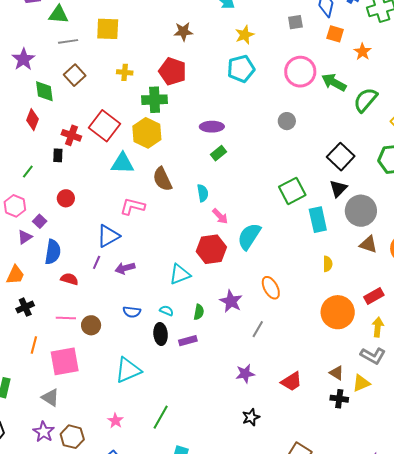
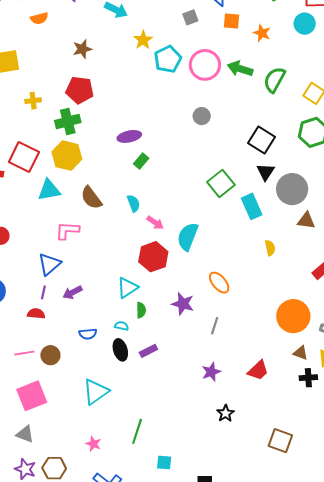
cyan pentagon: (241, 69) -> (168, 59), moved
red semicircle: (69, 279) -> (36, 314), moved
green semicircle: (199, 312) -> (141, 310), moved
orange circle: (338, 312) -> (293, 316), moved

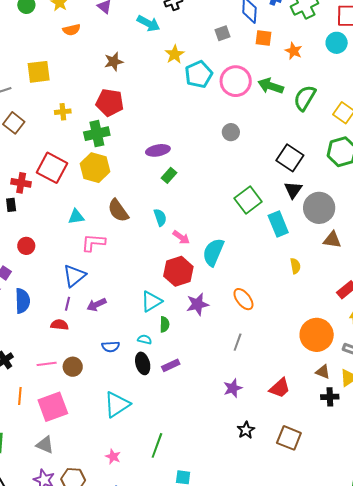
cyan triangle: (49, 190) -> (76, 217), moved, size x0.7
purple star: (183, 304) -> (197, 304), moved, turned -30
brown square: (280, 441) -> (289, 438), moved

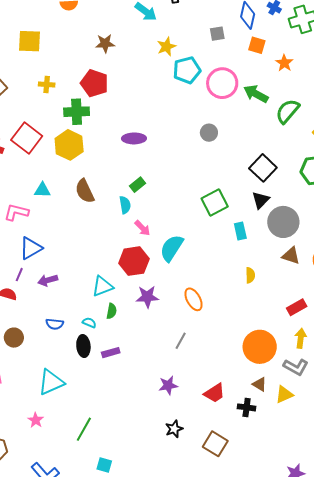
green rectangle: (169, 175) -> (137, 185), moved
cyan rectangle: (278, 224) -> (240, 231), size x0.7
pink L-shape: (93, 243) -> (16, 212), moved
black cross: (330, 397) -> (247, 407), moved
pink star: (113, 457) -> (36, 420), moved

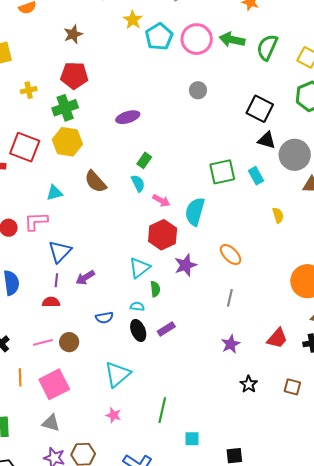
black triangle: (261, 200) -> (267, 140), turned -42
green square: (215, 202) -> (222, 172), moved, turned 32
brown square: (215, 444) -> (292, 387), size x0.7

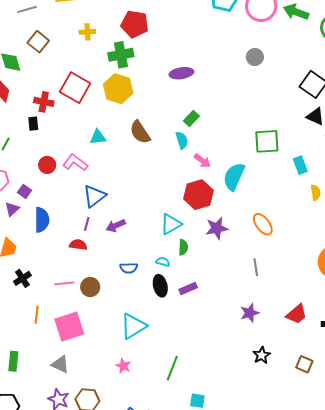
cyan rectangle: (256, 176) -> (300, 165), moved
pink L-shape: (36, 221) -> (75, 163), turned 30
gray line: (230, 298) -> (256, 267), turned -30

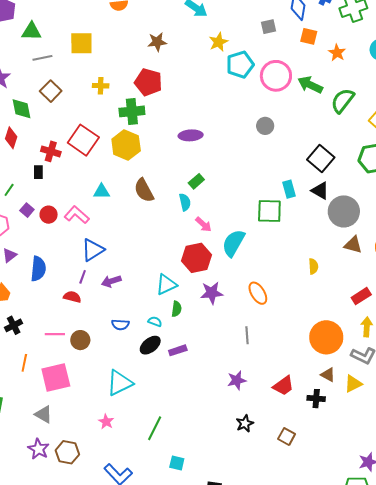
cyan rectangle: (300, 165) -> (289, 189), moved
purple square: (25, 191) -> (27, 210), moved
black ellipse: (160, 286) -> (150, 345), turned 60

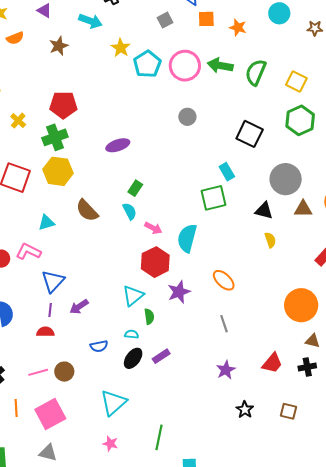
brown star: (157, 42) -> (59, 46), moved
yellow cross: (101, 86) -> (18, 121), turned -35
black triangle: (320, 191) -> (264, 211), moved

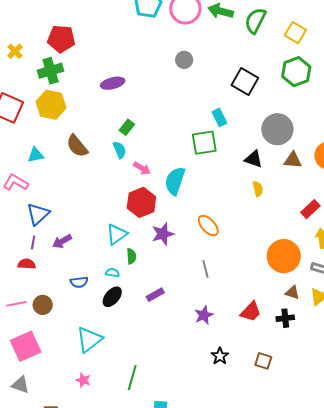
purple rectangle: (161, 356) -> (155, 295), moved

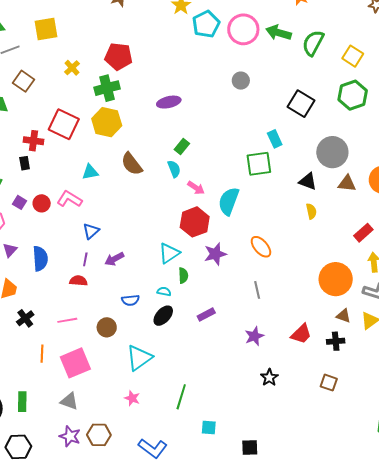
blue triangle: (38, 214) -> (91, 231), size x0.7
brown circle: (43, 305) -> (107, 327), moved
brown square: (263, 361) -> (329, 383), moved

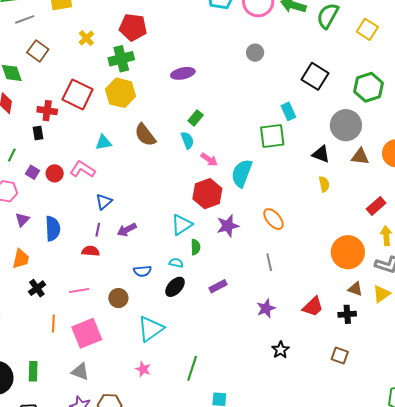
green hexagon: (353, 95) -> (368, 87), moved

